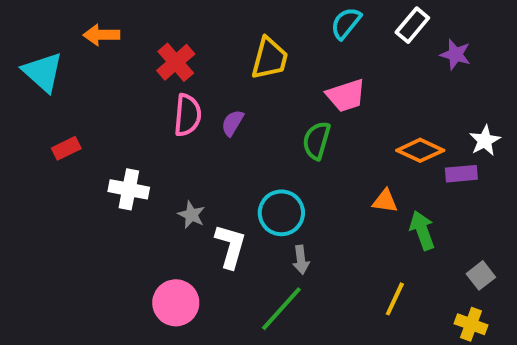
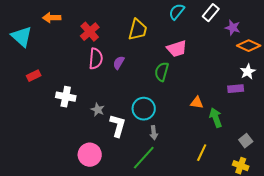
orange diamond: (420, 150) -> (249, 46), moved

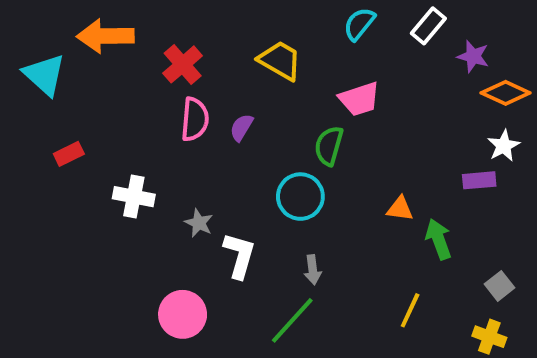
orange arrow: (52, 18) -> (105, 36), size x1.5
yellow trapezoid: (138, 30) -> (280, 60), turned -75
cyan circle: (144, 109) -> (300, 197), moved

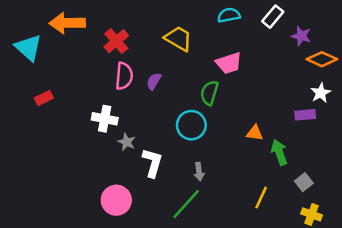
cyan semicircle: (359, 24) -> (229, 15), turned 40
white cross: (134, 197) -> (105, 119), moved
gray square: (499, 286) -> (304, 182), moved

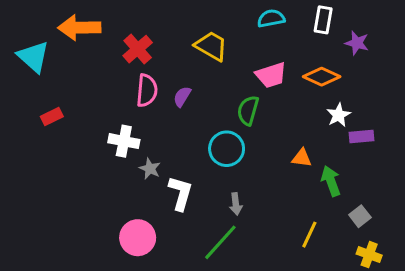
white rectangle: (273, 17) -> (323, 20), turned -30
orange diamond: (322, 59) -> (322, 77), moved
white star: (321, 93) -> (339, 115), moved

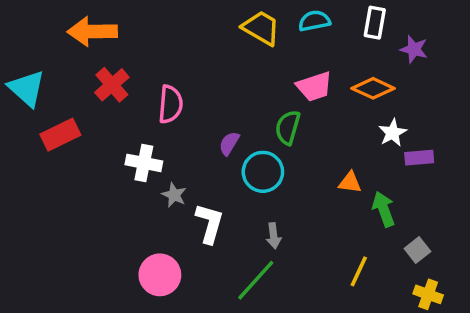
yellow trapezoid: (211, 46) -> (261, 28), moved
red cross: (138, 49) -> (112, 85), moved
cyan triangle: (33, 57) -> (27, 88), moved
purple semicircle: (182, 97) -> (229, 143), moved
red rectangle: (52, 117) -> (60, 135), size x1.5

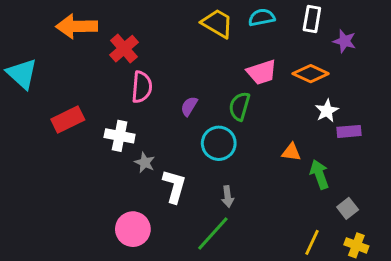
red cross: (112, 85) -> (124, 49), moved
red rectangle: (60, 135) -> (68, 120), moved
purple semicircle: (229, 143) -> (189, 106), moved
yellow line: (359, 271) -> (312, 242), moved

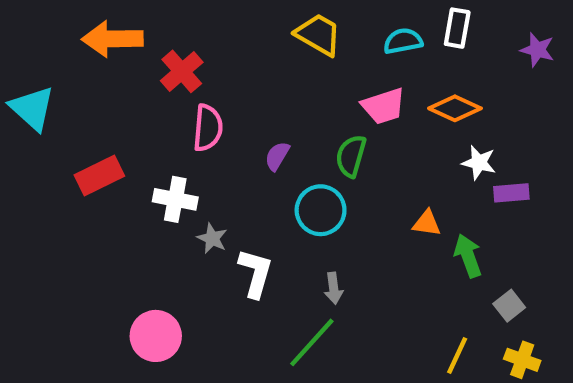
cyan semicircle: (262, 17) -> (403, 41), moved
purple star: (345, 41) -> (537, 50), moved
white star: (327, 111) -> (479, 163), turned -30
pink circle: (133, 229) -> (156, 336), moved

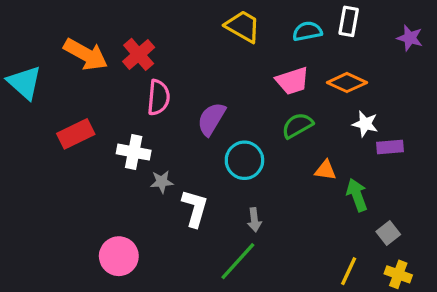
orange arrow: (112, 39) -> (86, 54), moved, turned -150
purple semicircle: (277, 156) -> (211, 119), size x1.5
green semicircle: (351, 156) -> (297, 126), moved, turned 44
gray star: (212, 238) -> (162, 182), turned -30

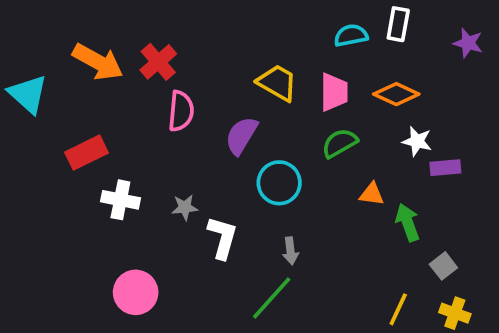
yellow trapezoid: (243, 26) -> (277, 83), moved
pink trapezoid: (292, 81) -> (334, 92), turned -72
white cross: (134, 152) -> (120, 200), moved

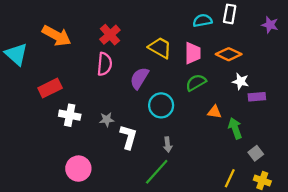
red cross: (158, 62) -> (110, 35), moved

